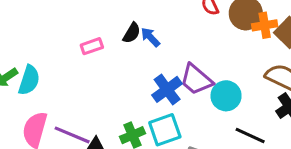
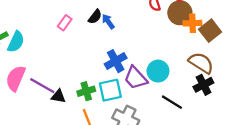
pink rectangle: (92, 46) -> (65, 23), turned -42
purple trapezoid: (196, 79) -> (136, 78), moved

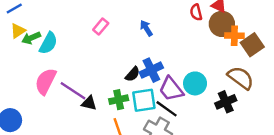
black semicircle: (95, 17) -> (133, 74), moved
black cross: (203, 85) -> (226, 102), moved
black line: (172, 102) -> (167, 109), moved

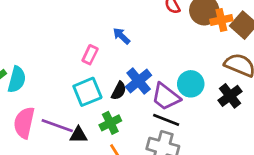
pink rectangle: (101, 27) -> (90, 55), moved
cyan square: (144, 100) -> (87, 92), moved

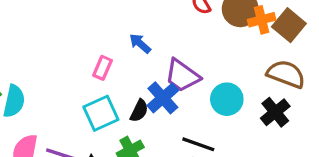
purple trapezoid: (166, 97) -> (182, 76), moved

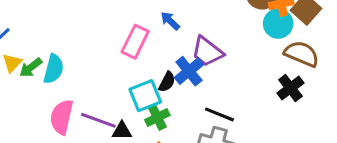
pink rectangle: (103, 68) -> (135, 42), size x1.5
cyan circle: (227, 99) -> (278, 24), moved
cyan square: (101, 113) -> (145, 96), moved

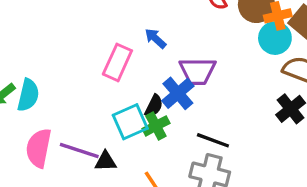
purple trapezoid: (207, 52) -> (197, 71), turned -36
green cross: (157, 118) -> (156, 126), moved

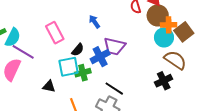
pink rectangle: (117, 62) -> (55, 33), moved, turned -65
black semicircle: (154, 106) -> (78, 50), moved
purple line: (79, 151) -> (23, 52), moved

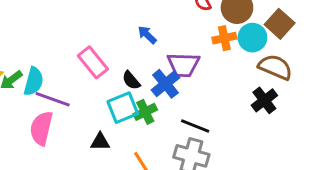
orange cross: (169, 25) -> (224, 38), moved
black semicircle: (78, 50) -> (131, 80), turned 112

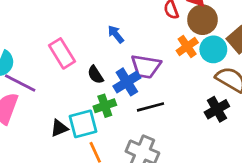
orange cross: (224, 38) -> (187, 47), turned -30
cyan square: (123, 108) -> (83, 124), moved
black line: (195, 126) -> (150, 107), moved, turned -44
black triangle: (100, 142) -> (59, 128), turned -30

